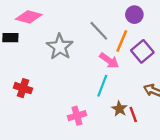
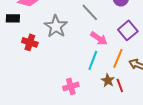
orange line: (122, 41) -> (118, 58), moved
red cross: (23, 88) -> (30, 42), moved

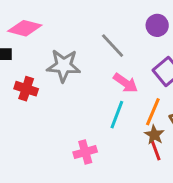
gray star: (56, 26) -> (64, 66), turned -30
brown star: (108, 80) -> (154, 135), moved

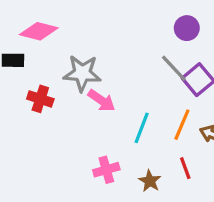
gray line: (113, 46) -> (174, 68), moved
pink arrow: (125, 83) -> (101, 101), moved
brown star: (154, 135) -> (150, 181), moved

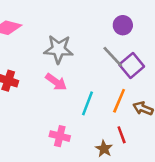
gray star: (82, 73) -> (59, 49), moved
pink cross: (106, 170) -> (60, 136), turned 30
brown star: (150, 181) -> (104, 149), moved

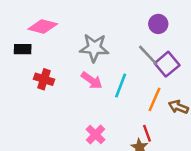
cyan line: (88, 103) -> (121, 86), moved
red line: (122, 135) -> (147, 133), moved
pink cross: (60, 136) -> (95, 134), turned 30

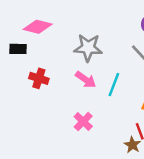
pink cross: (95, 134) -> (83, 121), moved

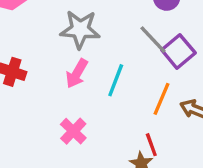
pink arrow: (86, 80) -> (77, 73), turned 85

